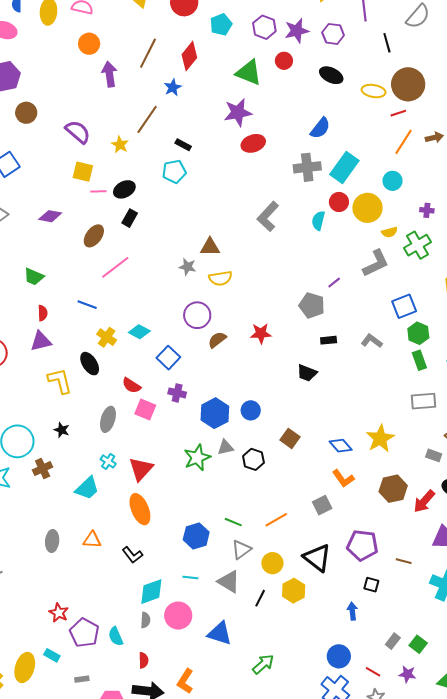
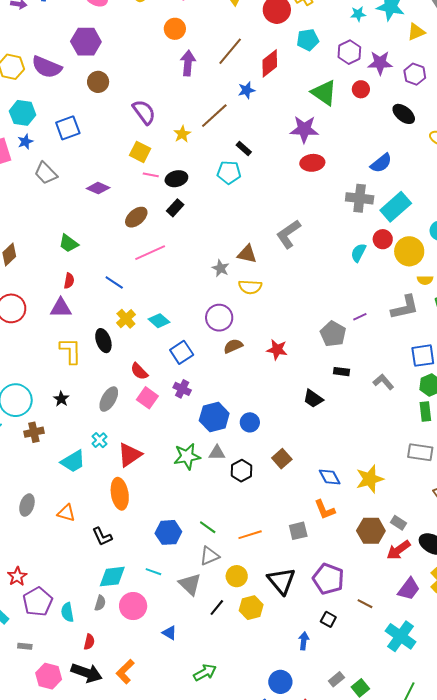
gray L-shape: (268, 216) -> (288, 234), moved
gray rectangle: (434, 455) -> (399, 523), moved
blue triangle: (220, 633) -> (169, 633), size x0.6

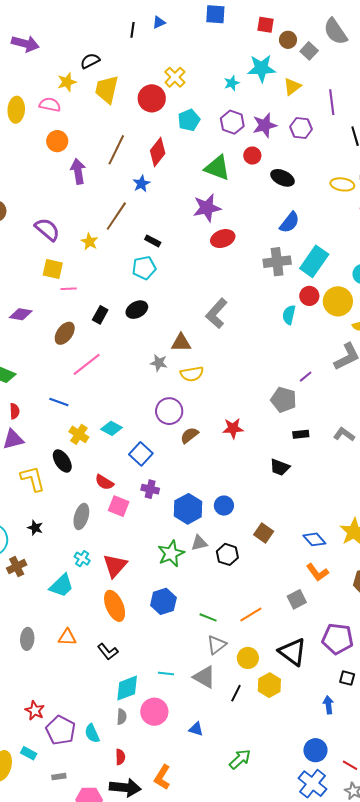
black ellipse: (404, 114) -> (282, 178), moved
black ellipse: (176, 179) -> (137, 310), moved
blue hexagon: (168, 532) -> (163, 601), moved

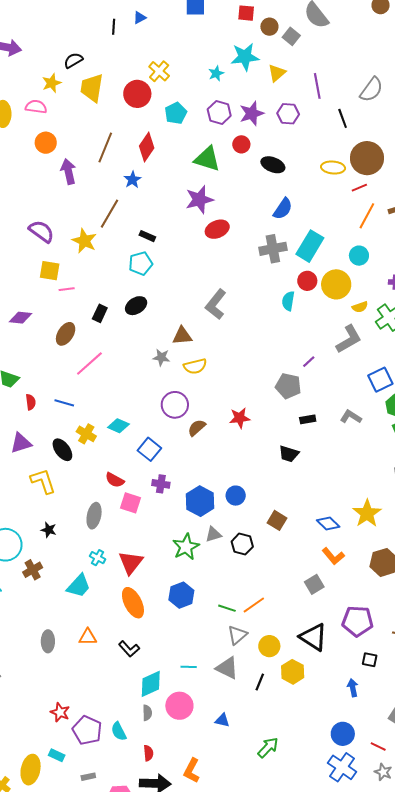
yellow star: (89, 242) -> (84, 241), size x1.4
red semicircle: (15, 411) -> (31, 402), moved
black ellipse: (62, 461) -> (62, 450), moved
orange line: (251, 615) -> (254, 605), moved

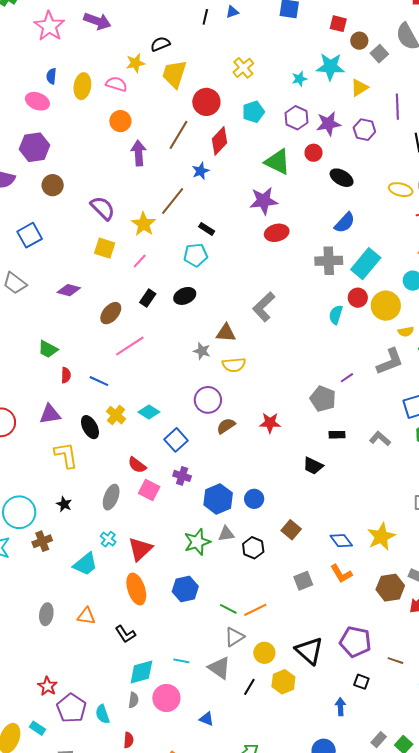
red circle: (137, 94) -> (206, 102), moved
pink line: (67, 289) -> (140, 261), moved, turned -49
gray square: (314, 584) -> (303, 581), moved

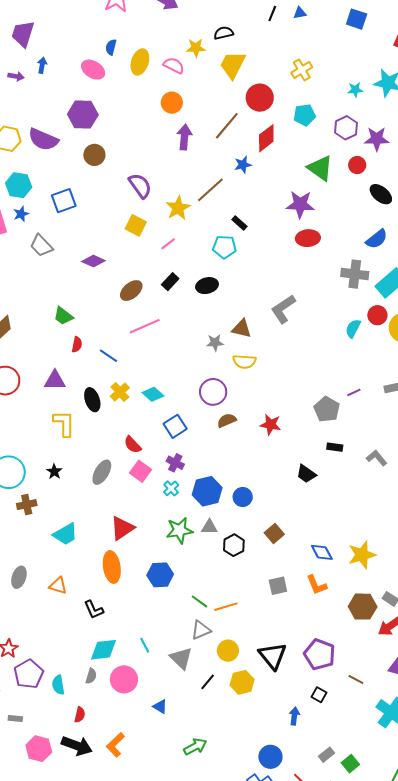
gray star: (202, 351) -> (215, 343), turned -30
cyan cross: (108, 539) -> (171, 488), moved
cyan line: (181, 661) -> (145, 645), turned 42

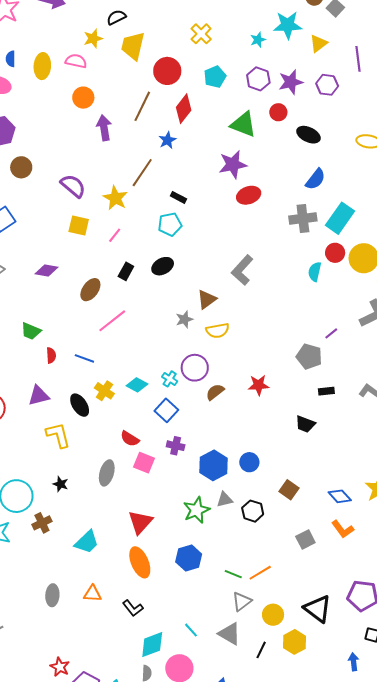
brown triangle: (242, 329) -> (207, 299), turned -35
cyan cross: (171, 488) -> (170, 379), moved

